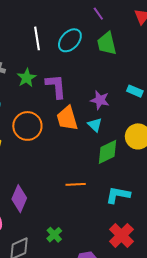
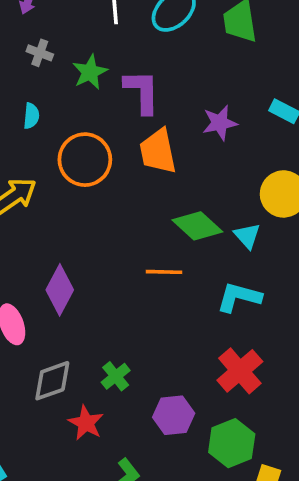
purple star: (100, 100) -> (220, 123), turned -30
cyan triangle: (95, 125) -> (247, 236), moved
green diamond: (108, 152) -> (197, 226), moved, turned 64
green cross: (54, 235) -> (116, 376), moved

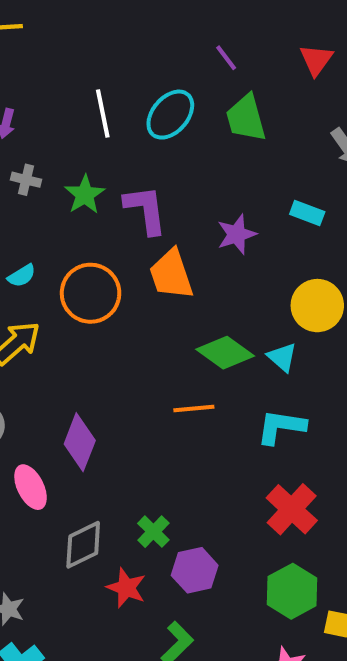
cyan semicircle: (31, 116) -> (22, 276), moved, turned 60
purple hexagon: (174, 415) -> (195, 570), moved

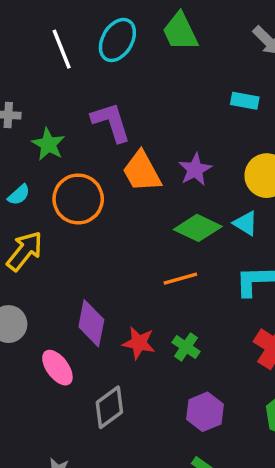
green star: (85, 195) -> (48, 144), moved
purple star: (237, 234) -> (195, 170), moved
green cross: (153, 532) -> (186, 347), moved
red star: (126, 588) -> (139, 343), moved

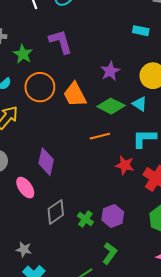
orange trapezoid: (142, 171) -> (75, 95), moved
red star: (139, 343) -> (125, 165), moved
green cross: (186, 347) -> (85, 219), moved

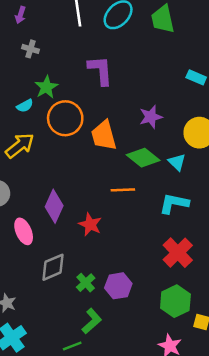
green star: (23, 54) -> (46, 87), moved
red star: (125, 165) -> (90, 224), moved
green L-shape: (110, 253) -> (92, 321), moved

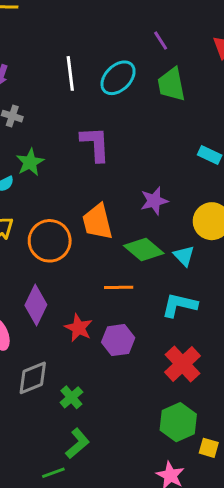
orange circle: (65, 118) -> (50, 241), moved
purple hexagon: (118, 286) -> (118, 340), moved

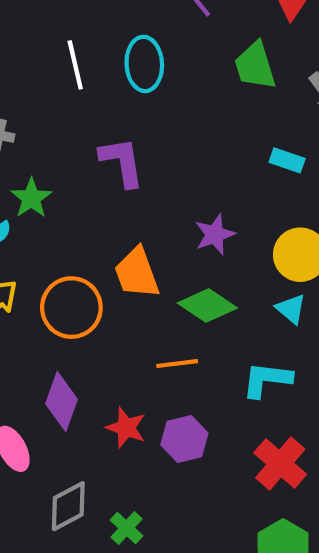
cyan ellipse: (118, 78) -> (144, 64), turned -42
green trapezoid: (171, 84) -> (255, 66), moved
cyan triangle: (184, 256) -> (291, 309), moved

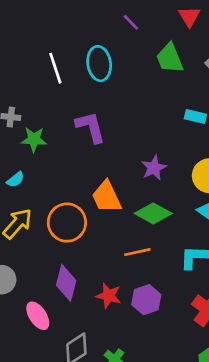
green star: (31, 198) -> (34, 139), moved, turned -30

